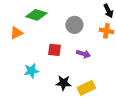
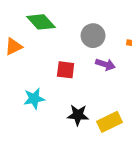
green diamond: (36, 15) -> (41, 22), turned 30
purple arrow: (83, 54) -> (105, 64), moved

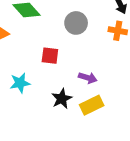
purple arrow: (105, 64) -> (88, 78), moved
black star: (78, 115) -> (62, 99), turned -30

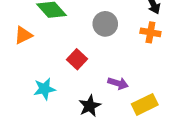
red square: (50, 56) -> (77, 59), turned 36
yellow rectangle: (92, 105) -> (145, 104), moved

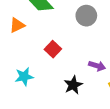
red square: (77, 59) -> (53, 49), moved
cyan star: (44, 89) -> (24, 77), moved

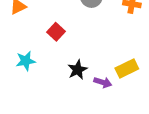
purple arrow: (97, 66) -> (103, 82), moved

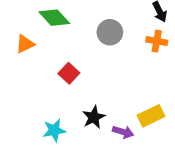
cyan star: (26, 61) -> (54, 130), moved

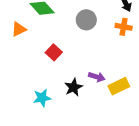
purple arrow: (123, 132) -> (97, 77), moved

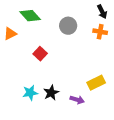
purple arrow: (97, 77) -> (77, 100), moved
black star: (73, 87) -> (51, 93), moved

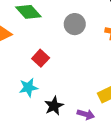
cyan star: (30, 93) -> (28, 88), moved

